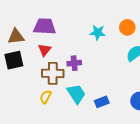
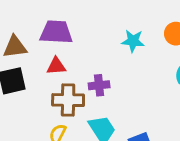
red triangle: (45, 50) -> (56, 66), turned 48

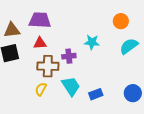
cyan star: (133, 41) -> (92, 42), moved

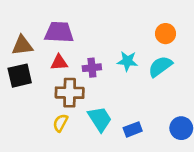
cyan semicircle: (129, 46) -> (160, 66), moved
purple cross: (69, 56) -> (92, 68), moved

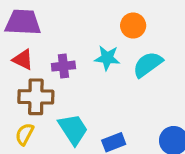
orange circle: (165, 34) -> (133, 26), moved
red triangle: (59, 62) -> (23, 60), turned 30

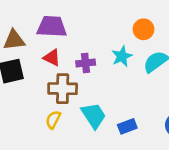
cyan star: (107, 58) -> (122, 56), turned -30

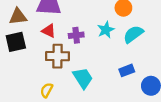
yellow semicircle: (53, 120) -> (47, 90), moved
blue rectangle: (127, 126) -> (127, 70), moved

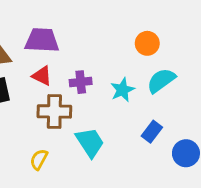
cyan star: (106, 30) -> (122, 90), moved
blue rectangle: (127, 70) -> (152, 132), turned -32

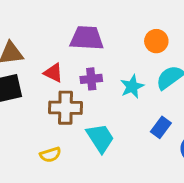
purple trapezoid: (42, 40) -> (87, 38), moved
yellow semicircle: (39, 159) -> (50, 155), turned -135

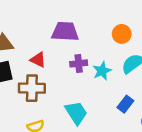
purple cross: (91, 79) -> (79, 63), moved
brown cross: (66, 108) -> (32, 88), moved

